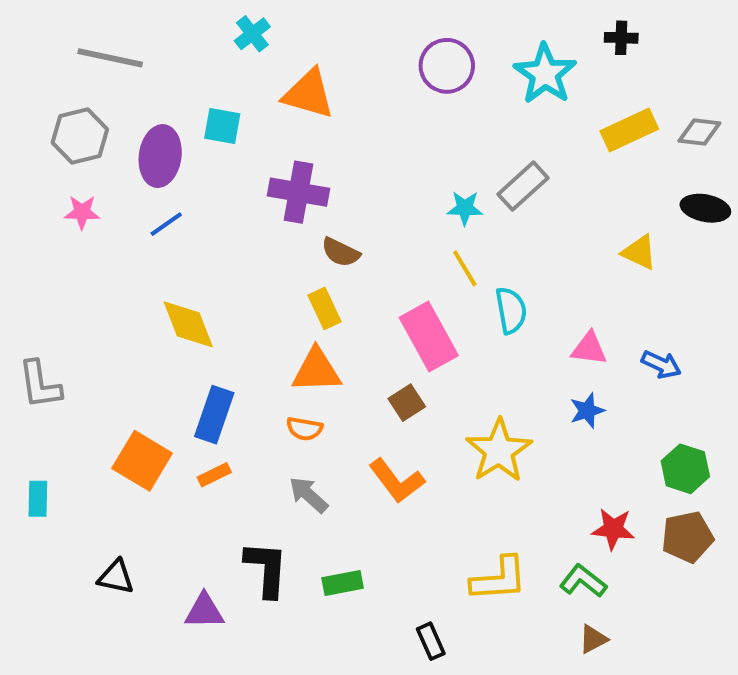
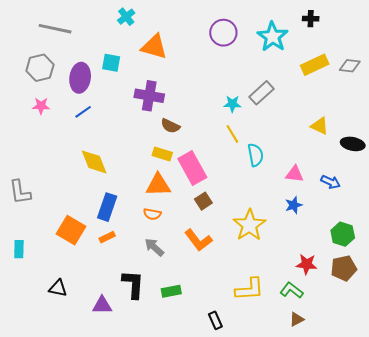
black ellipse: (705, 208) -> (353, 144), moved
yellow rectangle: (325, 308) -> (162, 154), turned -48
pink rectangle: (429, 336) -> (192, 168), moved

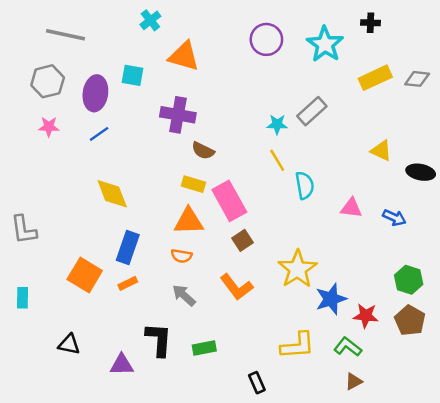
blue star: (294, 205) -> (331, 299), moved, size x1.5
brown pentagon: (344, 268) -> (410, 320), turned -30

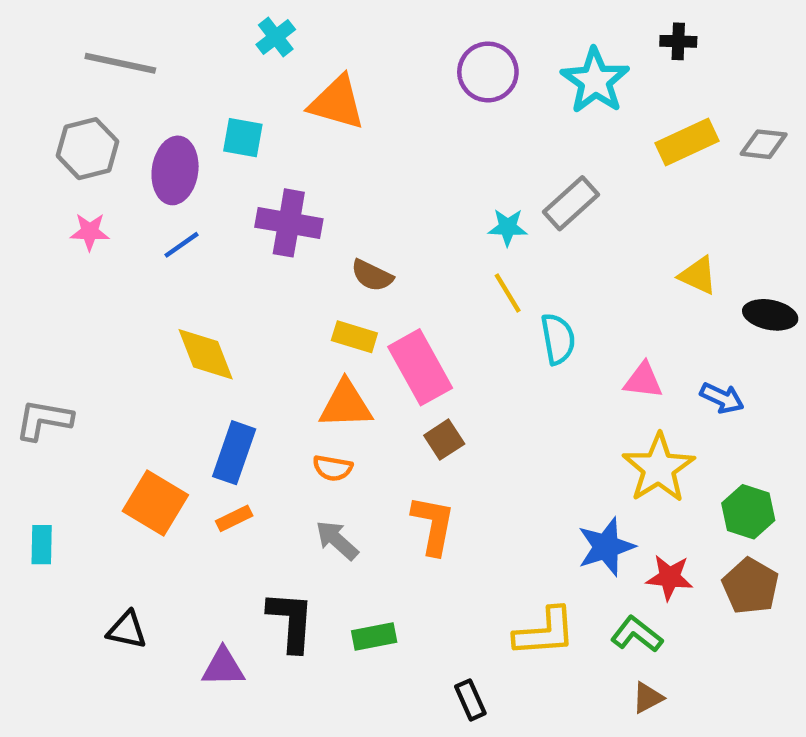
purple cross: (178, 115) -> (289, 223), moved
gray L-shape: (24, 230) -> (44, 420), turned 108
yellow star: (297, 269) -> (659, 468), moved
orange L-shape: (237, 287) -> (433, 525), turned -132

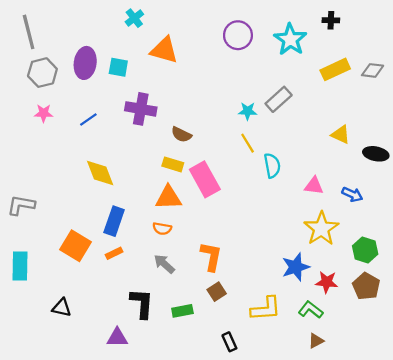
gray line: (120, 63) -> (29, 32), moved, turned 64
purple ellipse: (175, 170) -> (85, 63), moved
brown square: (444, 440) -> (217, 292), moved
cyan rectangle: (42, 545) -> (20, 266), size x1.5
purple triangle: (223, 667) -> (117, 338), moved

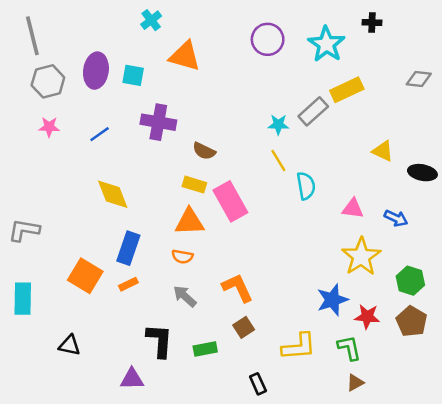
yellow rectangle: (335, 69) -> (347, 90), moved
orange L-shape: (211, 256) -> (238, 288), turned -36
green L-shape: (311, 310) -> (349, 348), turned 40

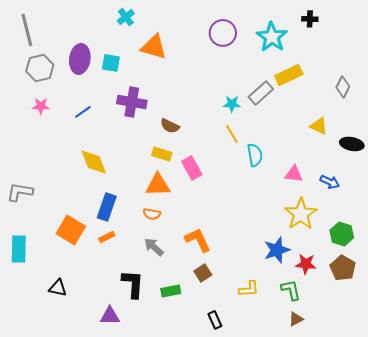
gray diamond: (419, 79) -> (343, 87), moved, turned -70
pink rectangle: (230, 201) -> (192, 168), size x0.7
yellow L-shape: (299, 347) -> (249, 289), size x0.7

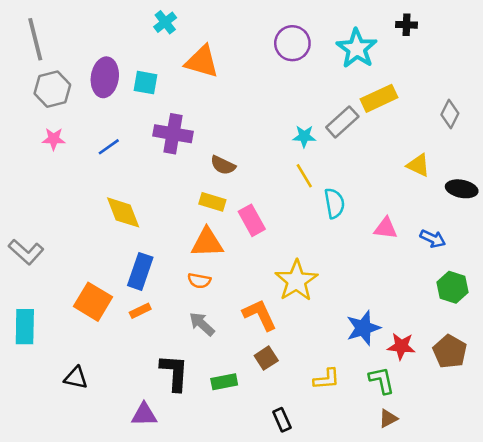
gray L-shape: (20, 192) -> (26, 252), turned -148
yellow star: (301, 214) -> (296, 281), moved
green hexagon: (342, 234) -> (452, 287), moved

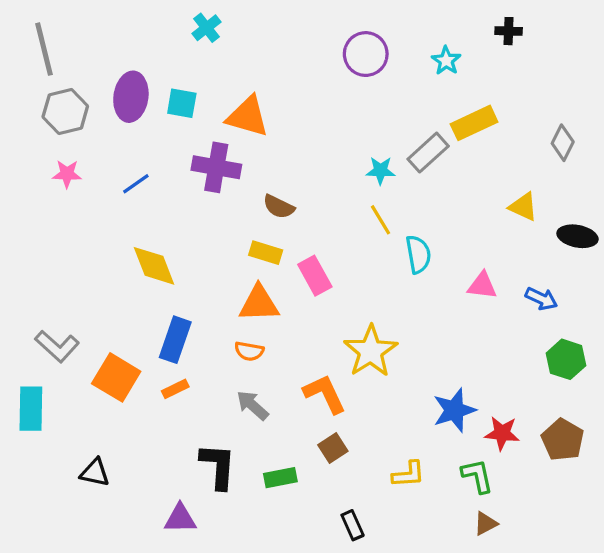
cyan star: (357, 48) -> (446, 61), size x0.6
orange triangle: (202, 62) -> (248, 116), moved
gray L-shape: (26, 252) -> (57, 346), moved

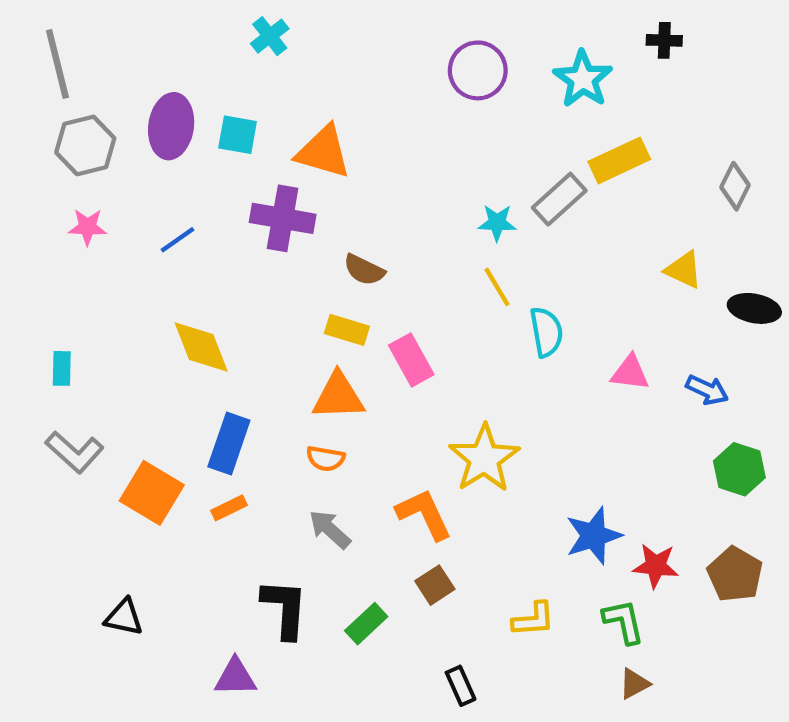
cyan star: (446, 61) -> (583, 79), size x1.5
cyan rectangle: (31, 409) -> (62, 368), moved, size x0.6
green rectangle: (280, 478) -> (366, 624), turned -32

